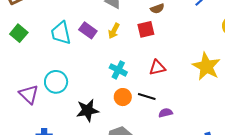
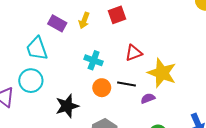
cyan trapezoid: (61, 33) -> (37, 49), moved
yellow star: (206, 66) -> (162, 73), moved

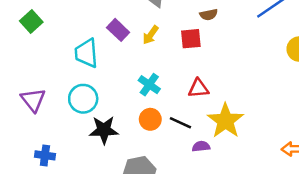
cyan circle: (31, 81) -> (83, 99), moved

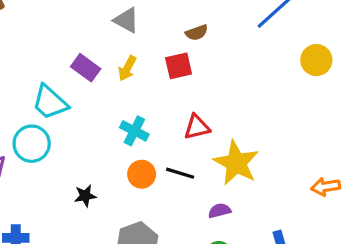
cyan trapezoid: (86, 53) -> (50, 102), turned -36
cyan circle: (83, 99) -> (32, 144), moved
black star: (104, 130) -> (85, 196), size x0.6
purple semicircle: (201, 146) -> (220, 211), moved

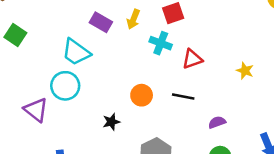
cyan cross: (134, 131) -> (161, 43), moved
yellow star: (236, 163) -> (245, 71), moved, size x0.5
orange circle: (142, 174) -> (142, 95), moved

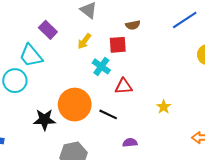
purple rectangle: (101, 22) -> (48, 30), moved
orange circle: (142, 95) -> (75, 105), size x1.8
black star: (111, 122) -> (44, 120), size x1.5

